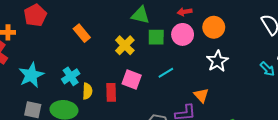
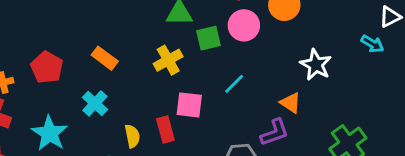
red pentagon: (35, 15) -> (47, 67), moved
yellow cross: (125, 45) -> (168, 60), turned 30
white star: (217, 61) -> (316, 65), moved
cyan cross: (71, 76) -> (95, 103), moved

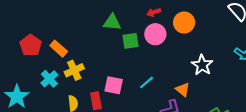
yellow cross: (168, 60) -> (74, 70), moved
red pentagon: (47, 67) -> (31, 45), moved
cyan line: (234, 84) -> (147, 82), moved

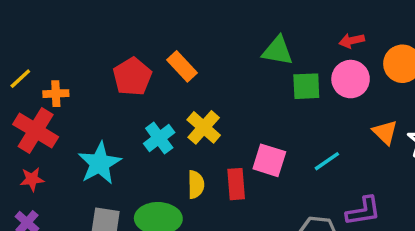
orange rectangle: (59, 49) -> (182, 66), moved
yellow cross: (74, 70) -> (204, 127), turned -30
orange triangle: (183, 90) -> (385, 132), moved

